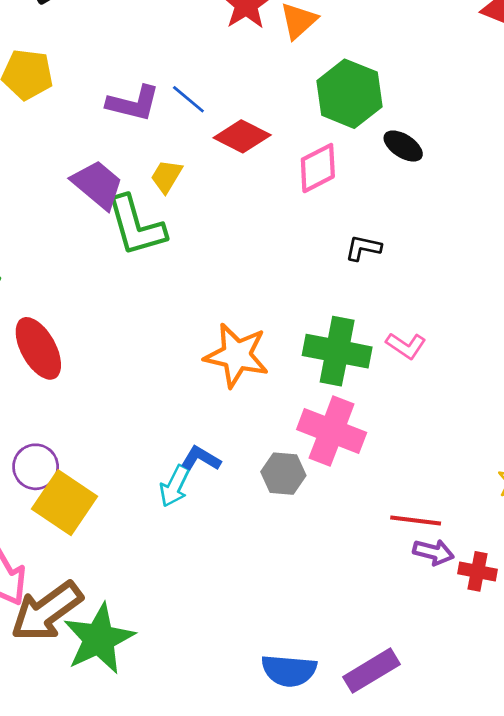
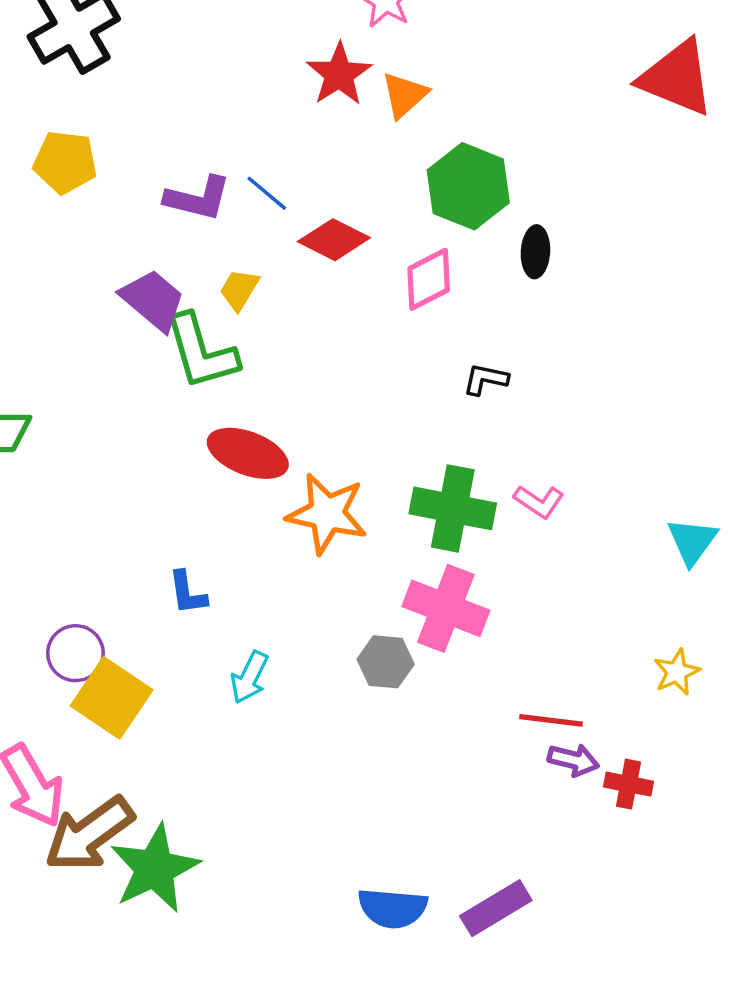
black ellipse: (403, 146) -> (535, 252), turned 60
red ellipse: (38, 348) -> (248, 453), moved, turned -40
blue L-shape: (201, 459) -> (187, 593), moved, turned -129

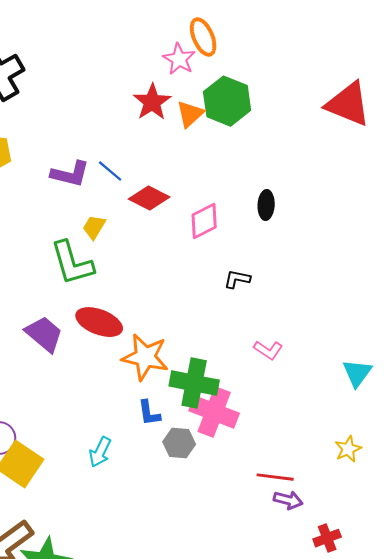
green hexagon: (468, 186) -> (227, 101), moved
purple trapezoid: (153, 300) -> (44, 334), moved
green cross: (453, 508) -> (194, 383), moved
blue L-shape: (187, 593) -> (149, 413), moved
red cross: (628, 784) -> (327, 538), moved, turned -32

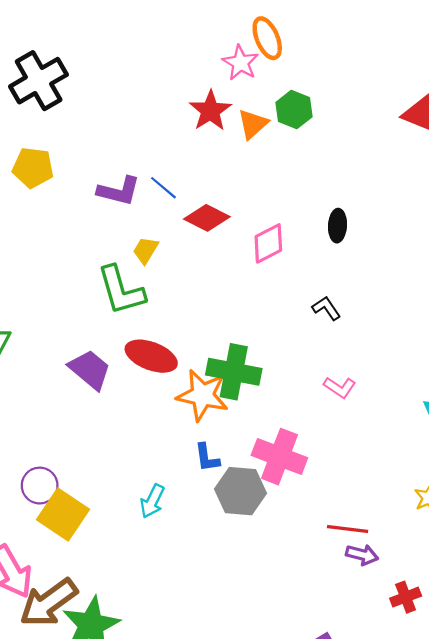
green hexagon: (227, 101) -> (294, 110), size x0.7
black L-shape: (237, 279) -> (326, 308), moved, turned 44
green cross: (194, 383) -> (234, 372), moved
gray hexagon: (179, 443) -> (240, 491), size x1.4

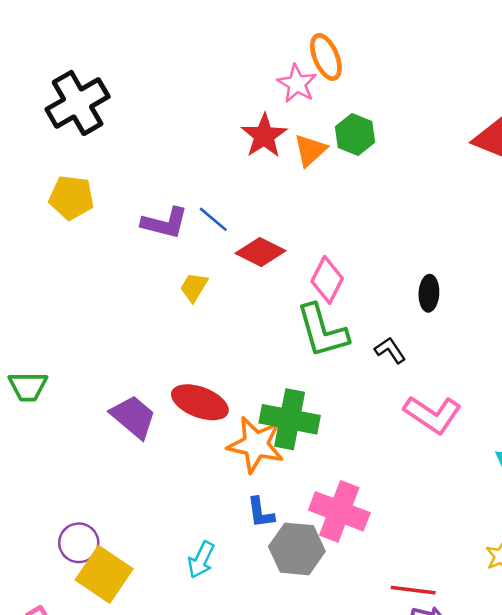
black ellipse: (337, 226) -> (429, 293), moved
pink diamond: (268, 243) -> (327, 280), turned -36
green L-shape: (121, 290) -> (322, 331), moved
pink L-shape: (340, 387) -> (433, 414), moved, size x1.6

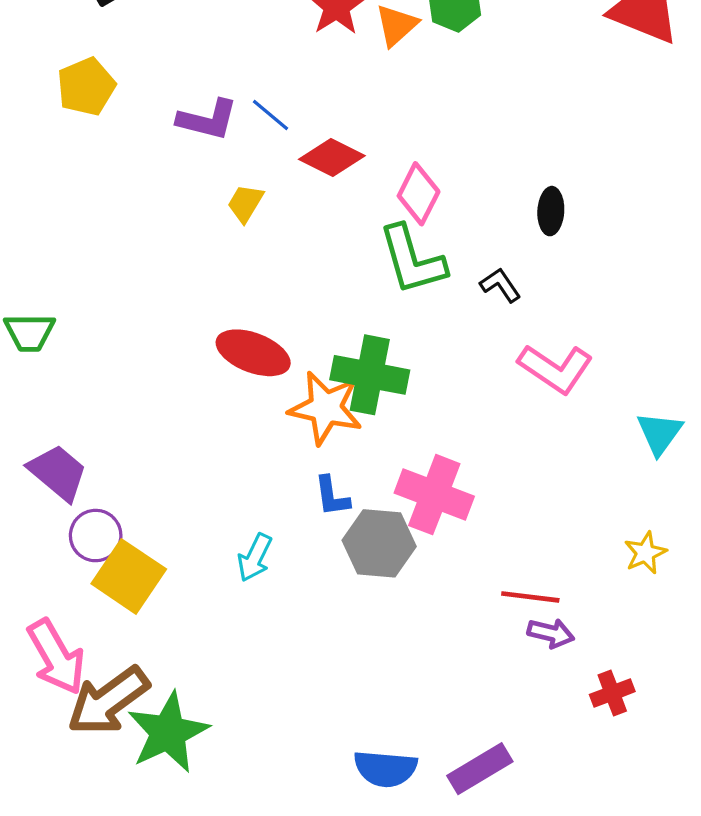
yellow pentagon: (71, 198) -> (86, 87), turned -30
purple trapezoid: (133, 417) -> (58, 473), moved

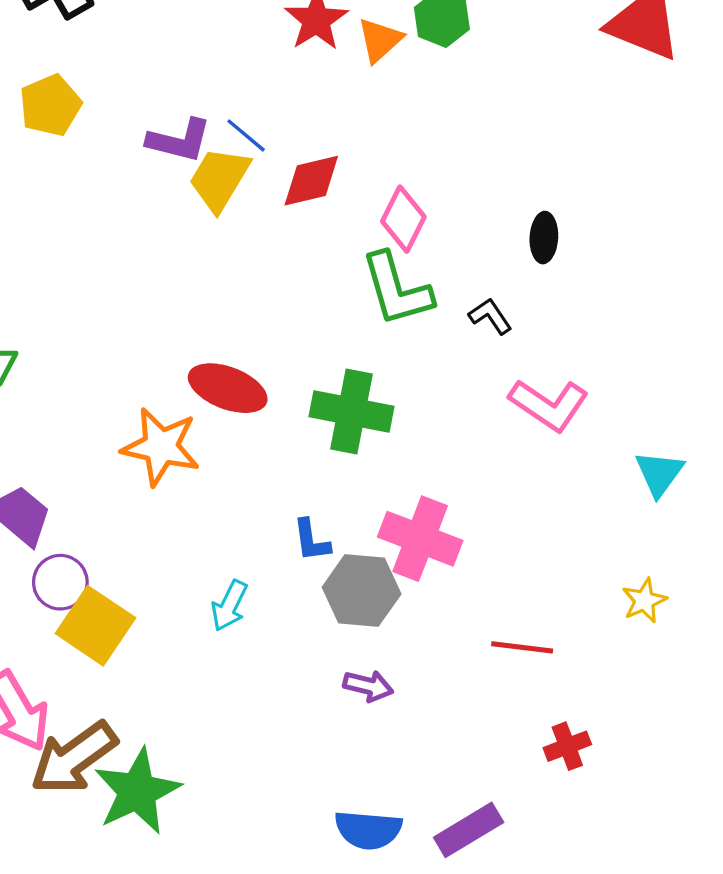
red diamond: (332, 157) -> (311, 181), turned -40
yellow trapezoid: (245, 203) -> (219, 179), moved, size x1.6
orange star: (326, 408) -> (161, 447), moved
purple arrow: (551, 633) -> (368, 686), moved
red cross: (612, 693) -> (567, 746), moved

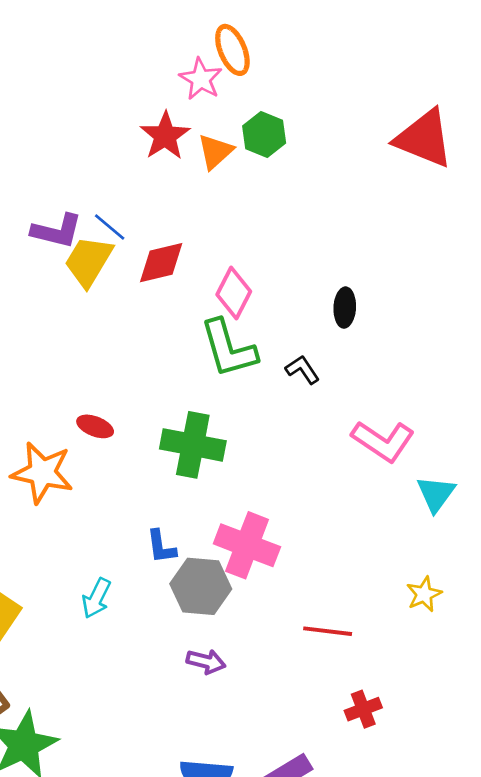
red ellipse: (228, 388) -> (95, 426), size x0.6
pink L-shape: (549, 405) -> (383, 441), moved

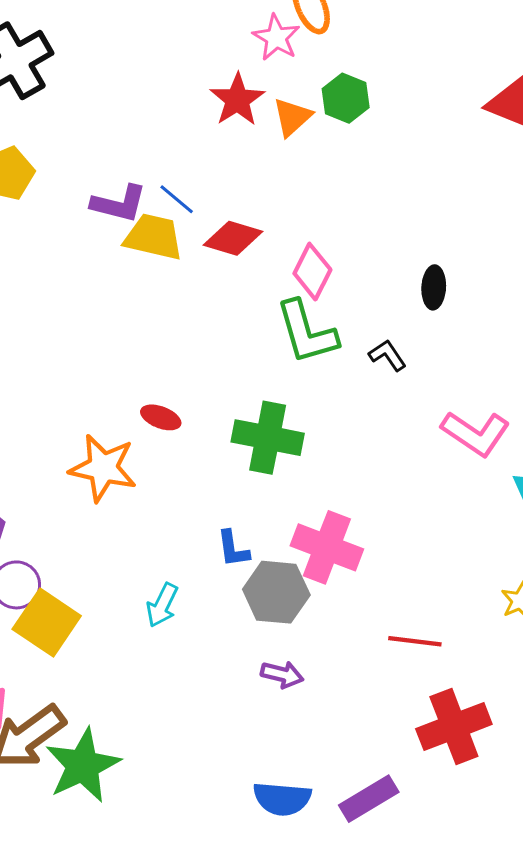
yellow trapezoid: (88, 261) -> (154, 237), turned 72
red diamond: (161, 263) -> (233, 238), turned 30
red cross: (363, 709) -> (454, 726), size x1.8

